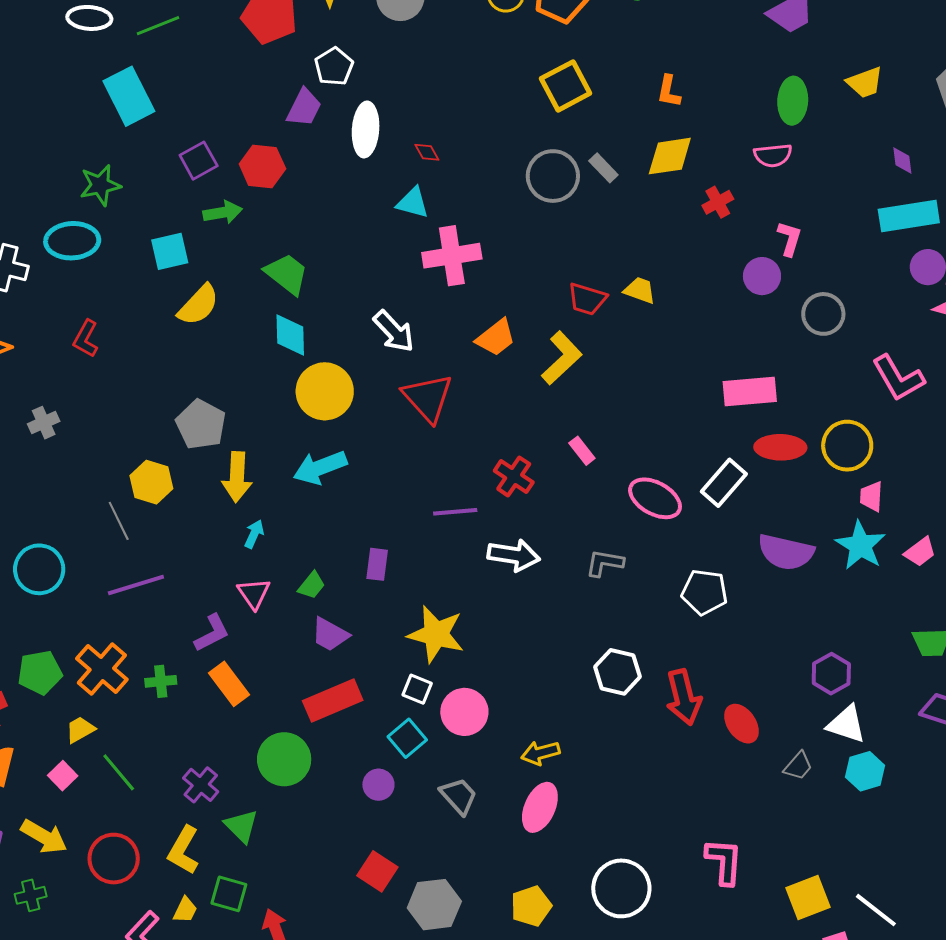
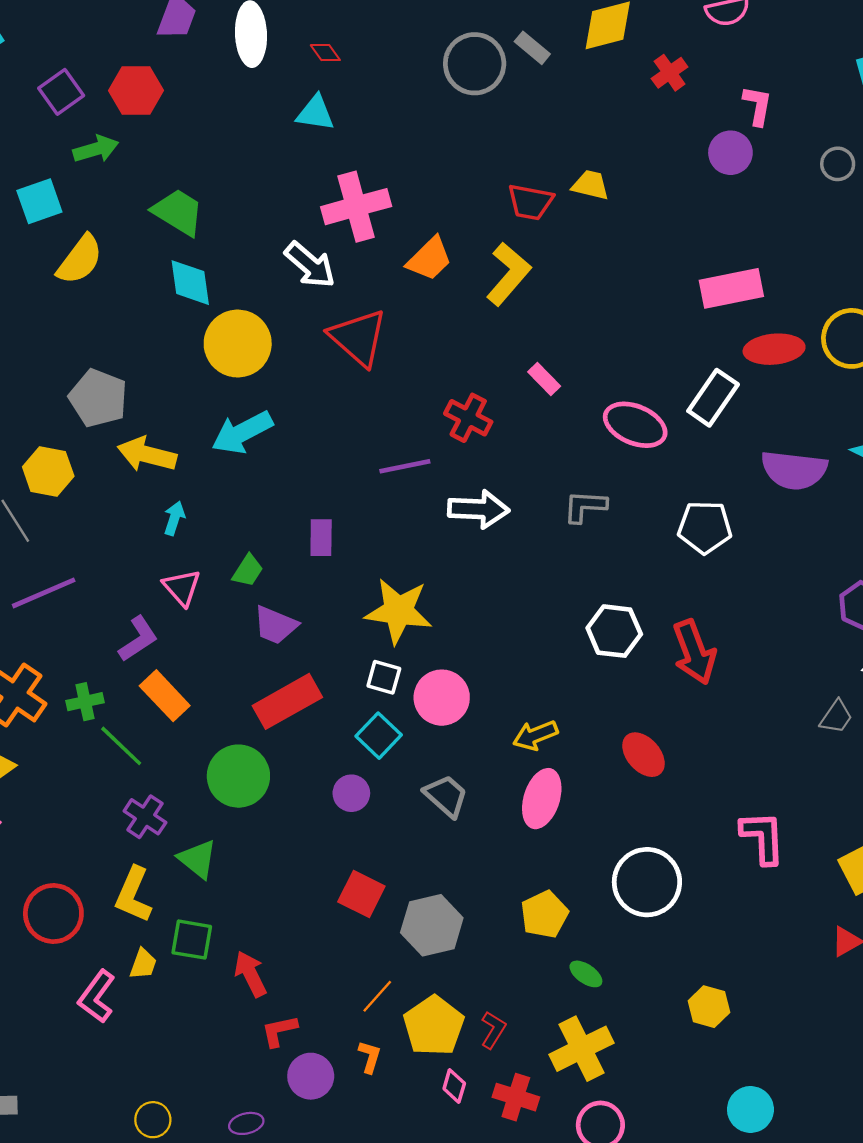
pink cross: (452, 256) -> (356, 207), moved
gray circle: (823, 314) -> (838, 164), moved, size x0.7
yellow arrow: (237, 477) -> (147, 454), turned 108
red ellipse: (742, 724) -> (643, 755), moved
green line: (119, 772) -> (121, 746), moved

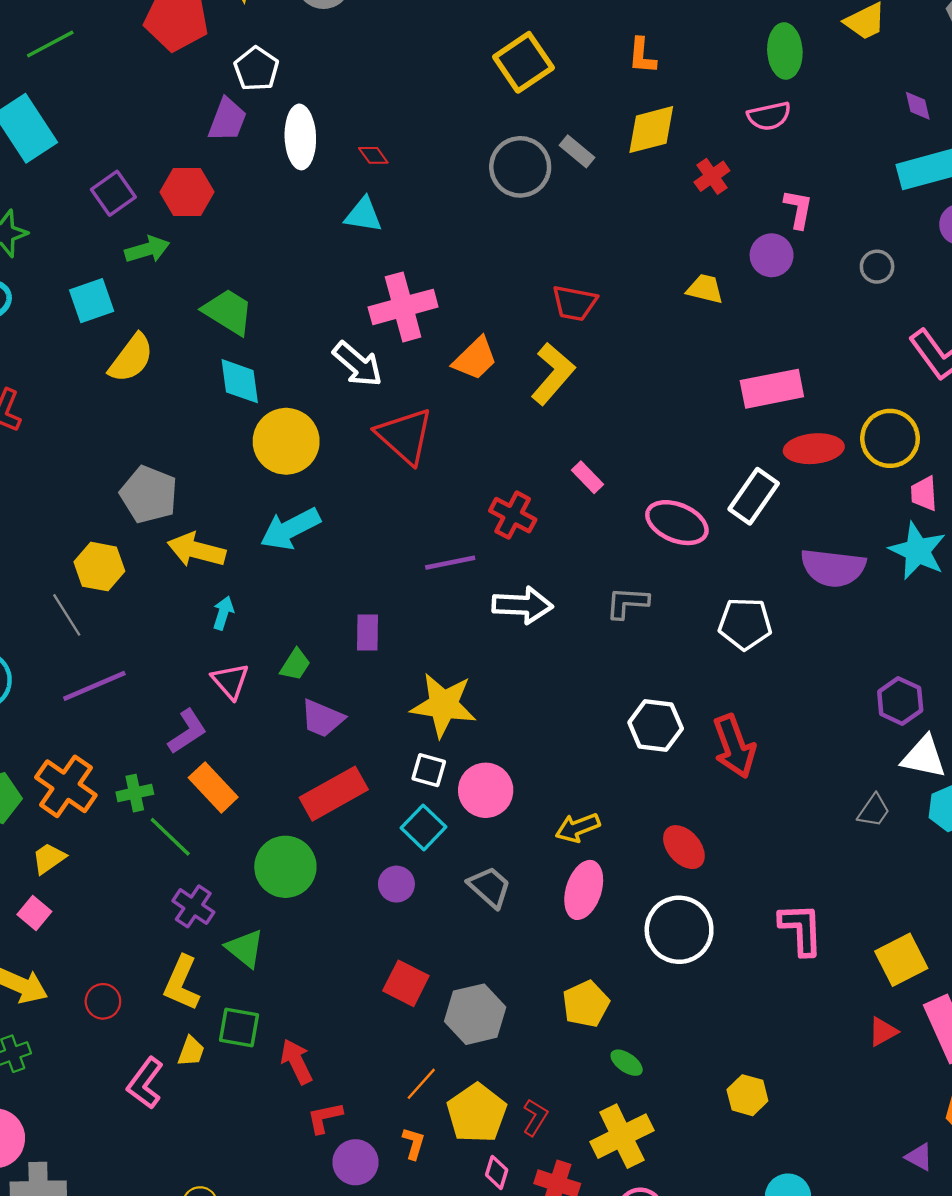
yellow trapezoid: (590, 185) -> (705, 289), moved
white circle: (647, 882) -> (679, 930), moved
red circle: (53, 913) -> (103, 1001), size x0.6

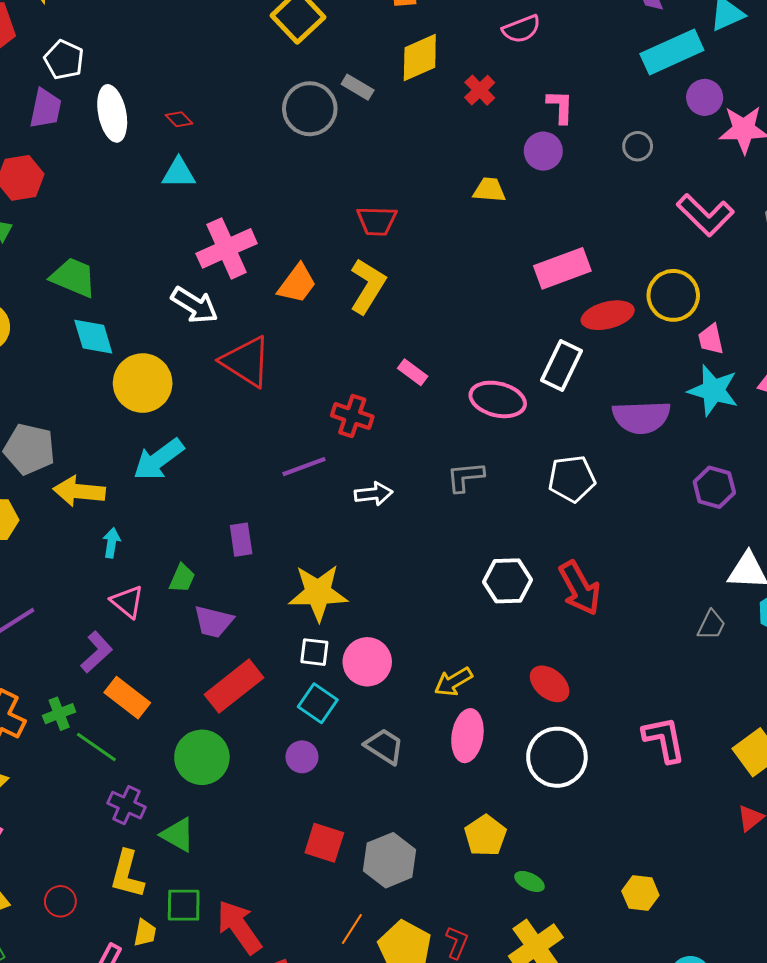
white arrow: (523, 605) -> (374, 494), size x0.7
purple hexagon: (900, 701) -> (714, 487), moved
red arrow: (297, 1061) -> (239, 927), size x1.4

